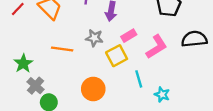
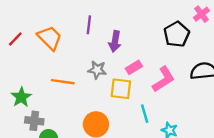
yellow square: (117, 56) -> (121, 89), turned 35
gray cross: (35, 86) -> (34, 121), turned -35

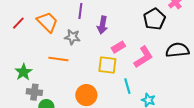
gray star: (97, 70) -> (72, 37), moved

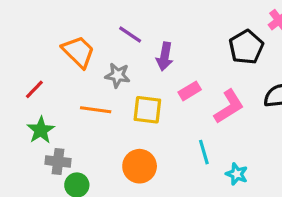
purple line: (80, 11) -> (130, 34), turned -63
red line: (18, 23) -> (34, 89), moved
yellow square: (107, 65) -> (147, 110), moved

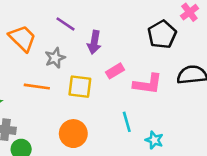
gray star: (118, 75) -> (55, 58), turned -30
pink L-shape: (229, 107) -> (148, 84), turned 40

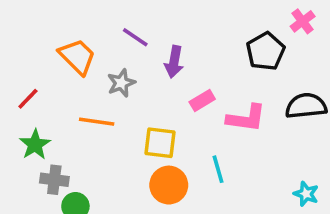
yellow square: (80, 87) -> (160, 143), moved
orange circle: (73, 134) -> (169, 185), moved
cyan star: (154, 140) -> (306, 194), moved

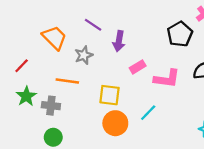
cyan line: (218, 169) -> (148, 113), turned 60
gray cross: (54, 180) -> (51, 106), moved

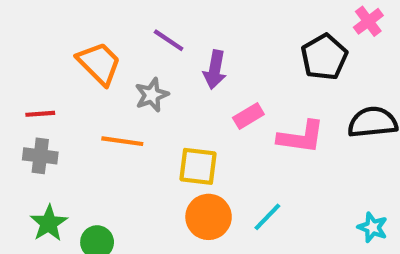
red line: (22, 66) -> (40, 114), turned 42
green star: (26, 96) -> (49, 223), moved
gray cross: (51, 106) -> (40, 156), moved
cyan line: (148, 113) -> (267, 217), moved

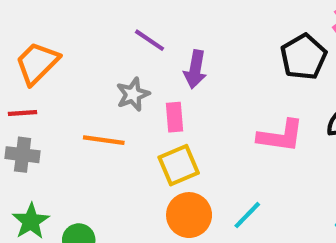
orange trapezoid: (99, 63) -> (37, 63), moved, turned -90
pink rectangle: (248, 116) -> (174, 117), moved, turned -64
yellow square: (198, 166) -> (179, 165), turned -30

